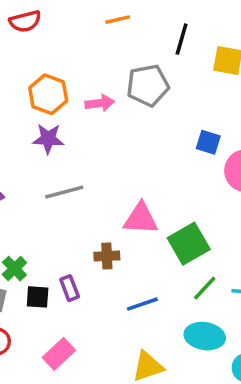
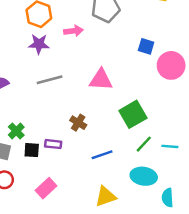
pink arrow: (100, 103) -> (73, 31), moved
pink triangle: (141, 219) -> (101, 80), moved
brown cross: (107, 256) -> (78, 123), turned 35
purple rectangle: (70, 288) -> (53, 144), turned -63

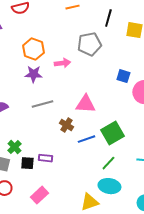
brown cross: (78, 123) -> (66, 125), moved
green line: (144, 144) -> (108, 163), moved
blue line: (102, 155) -> (86, 139), moved
cyan ellipse: (144, 176) -> (109, 186), moved

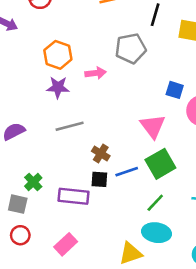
pink triangle: (85, 104) -> (153, 126), moved, turned 50
purple rectangle: (45, 158) -> (73, 196), size x1.6
black square: (27, 163) -> (99, 179), moved

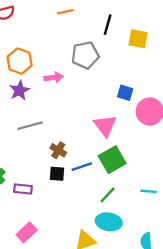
purple star: (58, 87) -> (20, 90), turned -30
purple rectangle: (73, 196) -> (23, 189), moved, size x0.7

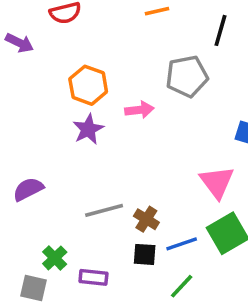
gray line: (30, 126) -> (104, 210), moved
green line: (108, 195) -> (182, 286), moved

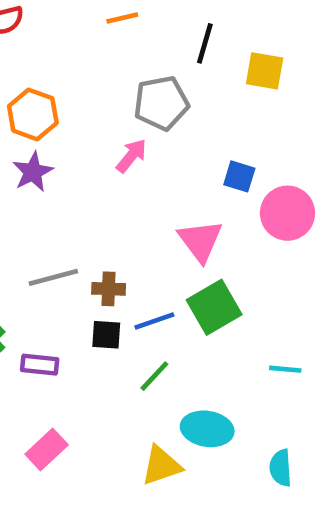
pink arrow: (139, 110) -> (131, 156), moved, turned -44
brown cross: (146, 219) -> (109, 289), turned -30

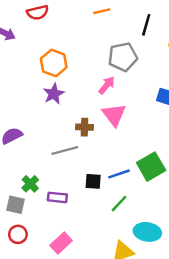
pink triangle: (200, 241) -> (114, 115), moved
brown cross: (109, 289) -> (84, 127), moved

